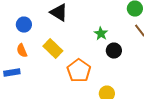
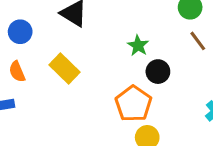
orange pentagon: (79, 71) -> (133, 104), moved

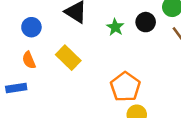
green star: (138, 46) -> (115, 27), moved
black circle: (158, 72) -> (146, 22), moved

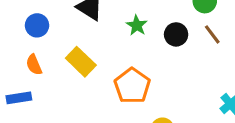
black circle: (146, 22) -> (176, 34), moved
orange pentagon: (125, 87) -> (132, 86), moved

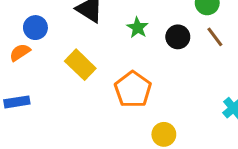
orange semicircle: (34, 65) -> (20, 52), moved, turned 80

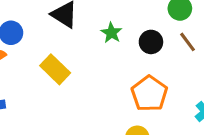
orange pentagon: (133, 89) -> (149, 94), moved

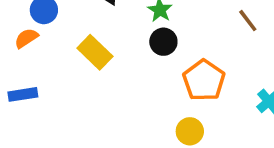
black circle: (151, 42) -> (163, 42), moved

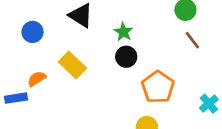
orange semicircle: (26, 38) -> (37, 79), moved

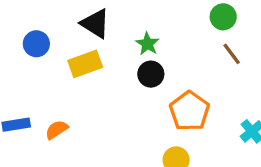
yellow rectangle: (72, 65) -> (85, 64), moved, turned -64
orange semicircle: (37, 79) -> (57, 130), moved

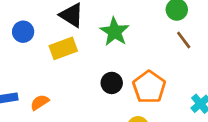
green star: (147, 44) -> (114, 32), size x1.5
black circle: (151, 74) -> (112, 83), moved

